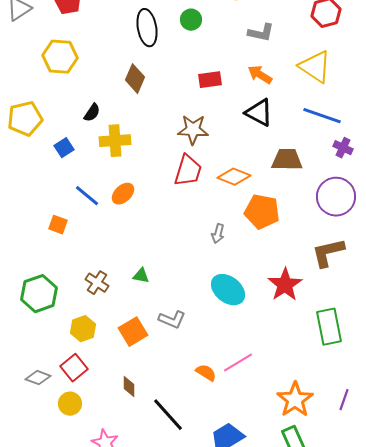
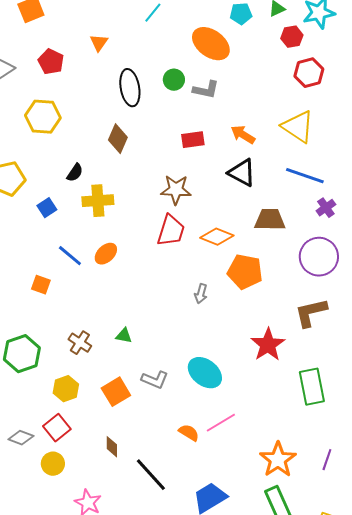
gray L-shape: (261, 33) -> (206, 90), moved
purple cross: (343, 148) -> (326, 208), turned 30
cyan ellipse: (228, 290) -> (205, 373), moved

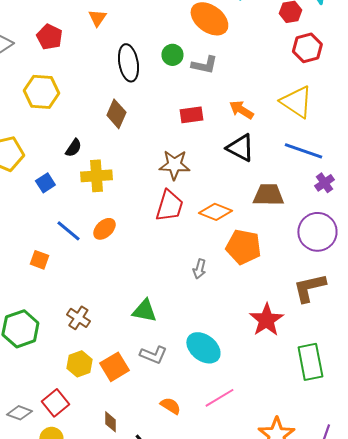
green triangle: (124, 336) -> (144, 311), moved, size x1.5
yellow hexagon: (66, 389) -> (79, 364), moved
orange semicircle: (189, 433) -> (170, 406), moved

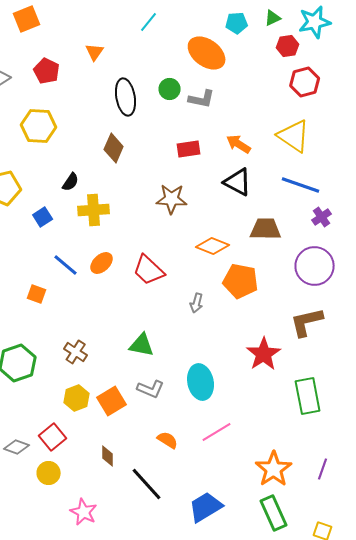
red trapezoid: (169, 206) -> (149, 270), moved, turned 116
cyan ellipse: (203, 348) -> (201, 382), turned 40

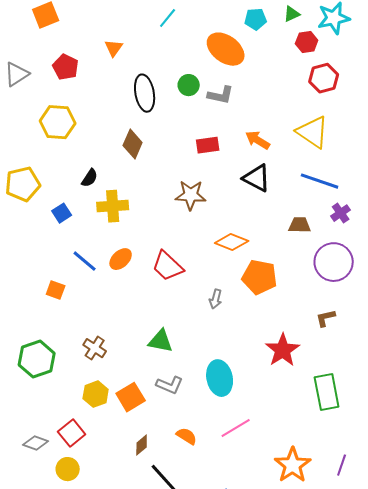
brown trapezoid: (266, 229) -> (300, 225), moved, size x0.7
brown L-shape: (307, 322) -> (326, 318), size x0.6
brown diamond: (108, 456) -> (142, 445), moved, turned 50

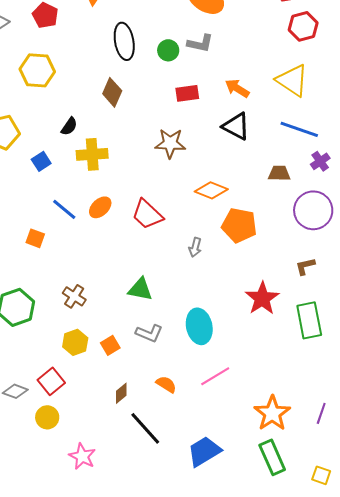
green circle: (189, 85) -> (168, 50), moved
green rectangle: (327, 392) -> (309, 320), moved
orange square: (131, 397) -> (110, 345), size x0.7

